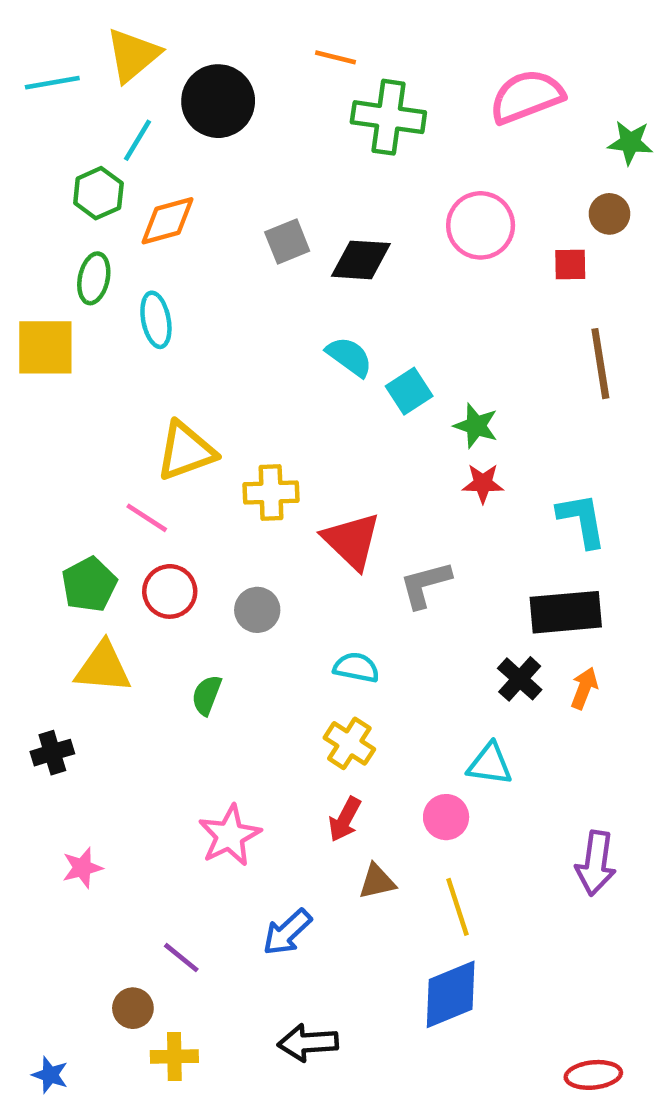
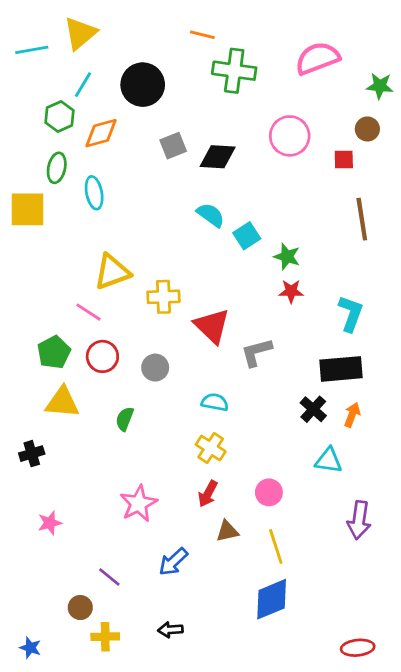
black circle: (218, 101) -> (143, 85), moved
cyan L-shape: (582, 520) -> (351, 313), turned 30
cyan triangle: (490, 764) -> (329, 460), moved
black arrow: (308, 1043) -> (170, 630), moved, size x0.7

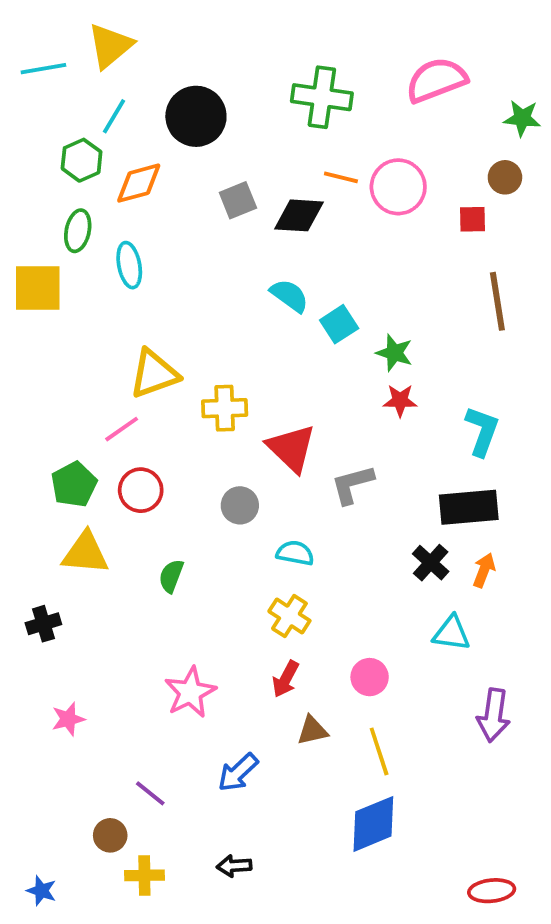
orange line: (202, 35) -> (341, 177), moved
pink line: (89, 312) -> (122, 429), turned -68
gray circle: (155, 368) -> (240, 505), moved

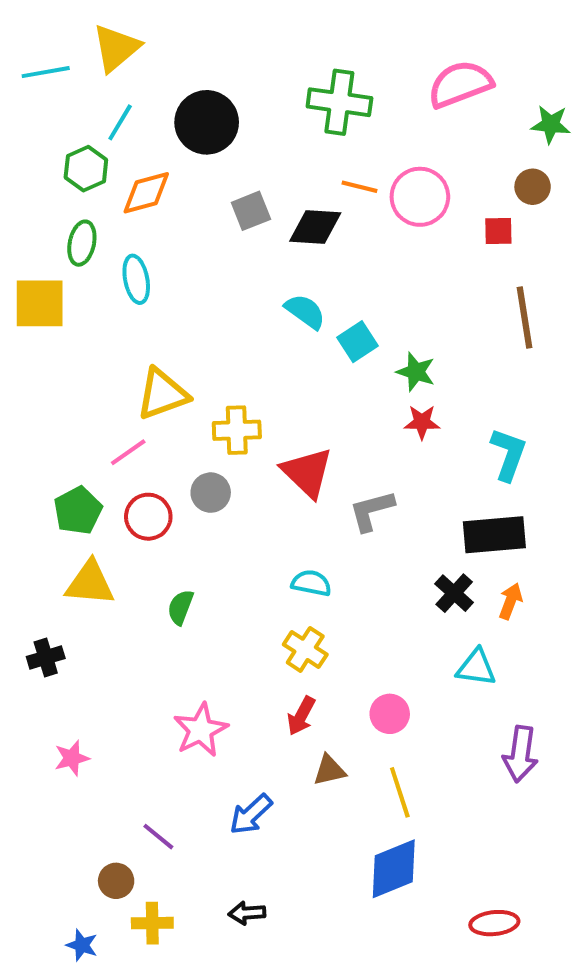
gray circle: (240, 505) -> (211, 493), moved
blue star: (41, 891) -> (82, 945), moved
red ellipse: (492, 891) -> (494, 923), moved

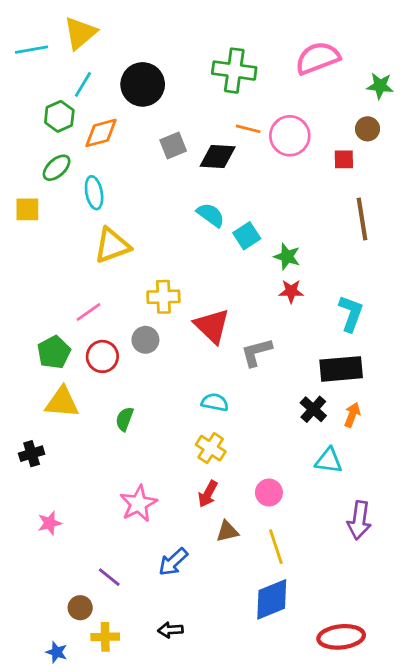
green ellipse: (82, 243) -> (57, 168), turned 36
yellow square: (40, 303) -> (27, 209), size x0.7
yellow triangle: (162, 394) -> (112, 245), moved
red ellipse: (494, 923) -> (341, 637), size x1.4

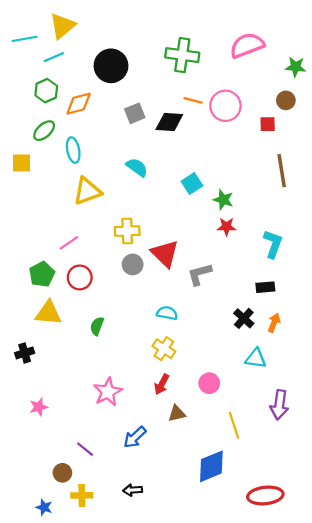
cyan line: (83, 84) -> (54, 57), moved, turned 36
cyan semicircle: (211, 215) -> (137, 167), moved
gray circle: (145, 340) -> (133, 264), moved
black rectangle: (341, 369) -> (265, 287), size x0.6
yellow line: (276, 547) -> (234, 425), moved

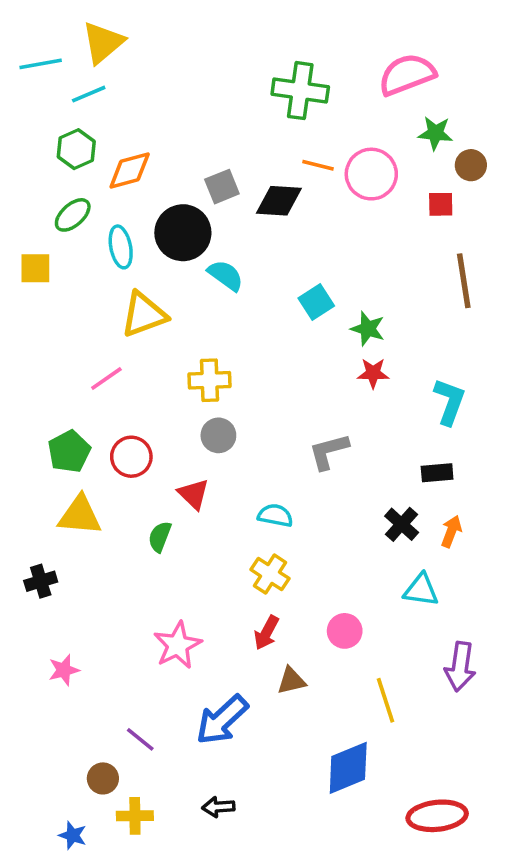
black circle: (111, 66) -> (183, 233), moved
green star: (296, 67) -> (435, 133), moved
pink line: (69, 243) -> (106, 379), moved
red triangle: (165, 254) -> (194, 494), moved, size x0.7
blue arrow: (135, 437) -> (222, 720), size x1.4

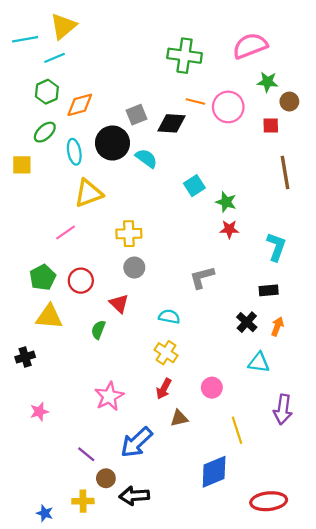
cyan semicircle: (226, 275) -> (146, 158), moved
brown circle: (103, 778) -> (106, 478), moved
black arrow: (218, 807) -> (134, 496), size x1.5

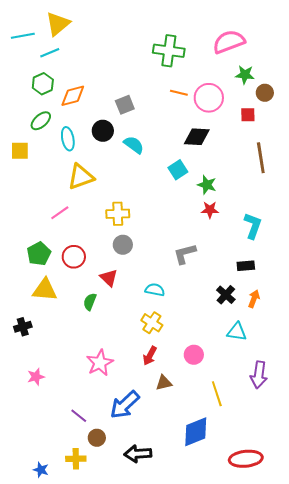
black diamond: (171, 123) -> (197, 137), moved
black circle: (112, 143) -> (103, 131), size x0.7
black arrow: (134, 496) -> (138, 454), moved

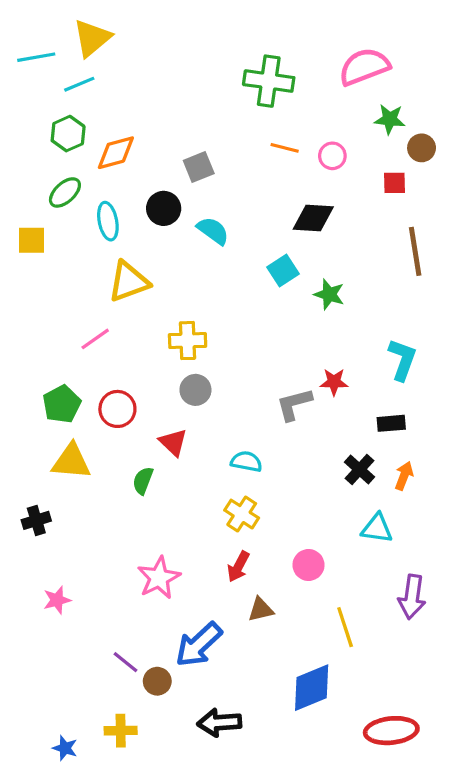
pink circle: (209, 98) -> (332, 156), size x0.6
red star: (210, 210) -> (334, 382), moved
brown circle: (97, 438) -> (157, 681), moved

